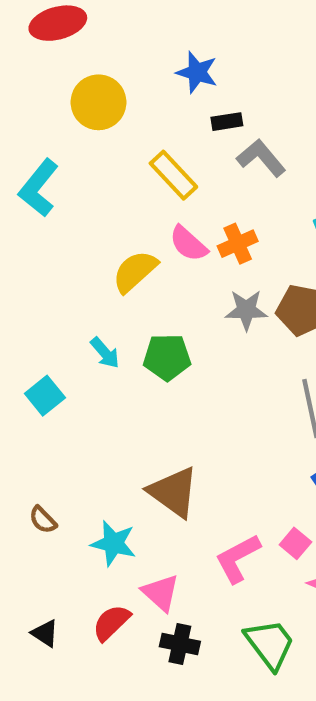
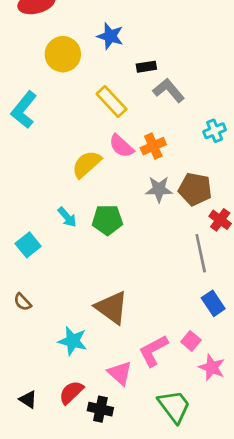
blue star: (197, 72) -> (110, 36), moved
brown semicircle: (43, 520) -> (23, 302), moved
pink triangle: (161, 593) -> (120, 373), moved
black cross: (180, 644) -> (100, 409), moved

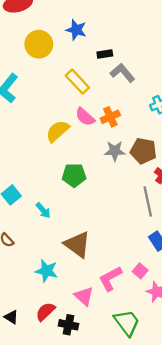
cyan arrow: (67, 217) -> (43, 210), moved

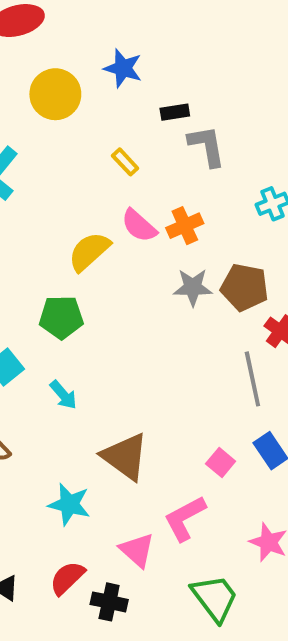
gray L-shape: (122, 73) -> (207, 146), turned 30
yellow rectangle: (77, 82) -> (125, 162), size x0.6
green pentagon: (74, 175) -> (61, 317), moved
pink square: (140, 271) -> (221, 463), moved

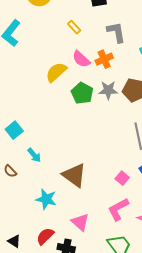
gray L-shape: (207, 146) -> (116, 32), moved
green pentagon: (61, 317) -> (82, 93), moved, turned 30
cyan arrow: (63, 395) -> (34, 155), moved
pink L-shape: (185, 518) -> (118, 209), moved

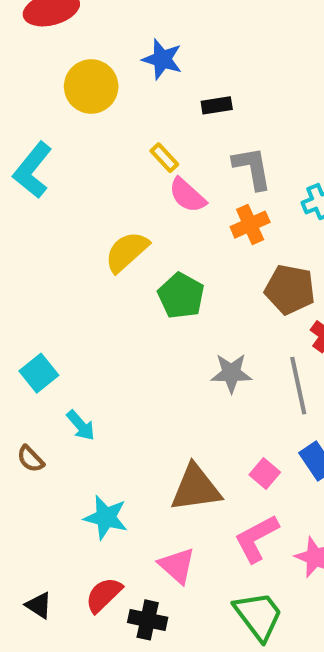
pink semicircle: (81, 59) -> (187, 195), moved
orange cross: (104, 59) -> (250, 225), moved
gray star: (108, 90) -> (231, 373), moved
brown triangle: (74, 175) -> (196, 488), moved, turned -44

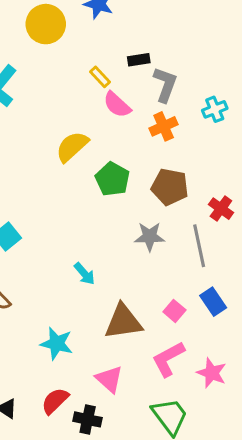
black rectangle: (217, 105) -> (139, 60), moved
gray L-shape: (252, 168) -> (165, 85), turned 30
brown pentagon: (290, 289) -> (170, 187), moved
cyan arrow: (81, 425) -> (84, 274), moved

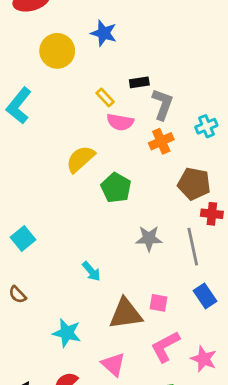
pink semicircle: (117, 105) -> (120, 122), turned -32
brown pentagon: (170, 187) -> (194, 184), moved
red cross: (221, 209) -> (212, 214), turned -30
pink square: (174, 311) -> (158, 303), moved, turned -30

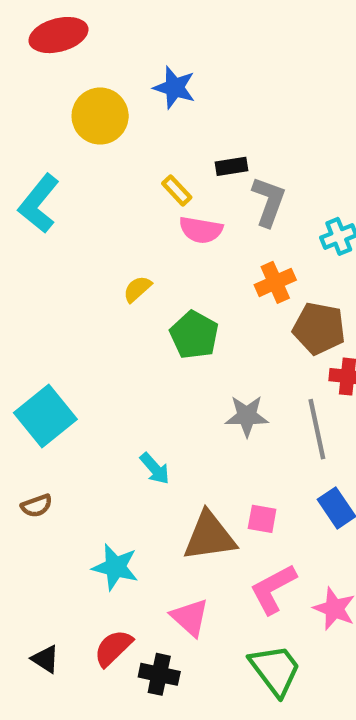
orange cross: (161, 141) -> (275, 282), moved
yellow semicircle: (80, 159) -> (137, 289), size x0.6
cyan square: (23, 238) -> (45, 416), size x1.5
brown semicircle: (17, 295) -> (37, 506), turned -66

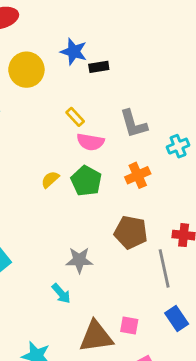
black rectangle: (231, 166) -> (99, 67), moved
gray L-shape: (269, 201) -> (134, 124), turned 144
brown pentagon: (319, 328) -> (131, 232), moved
green pentagon: (194, 335) -> (86, 181), moved
gray star: (247, 416) -> (79, 260), moved

